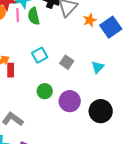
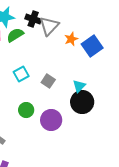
green semicircle: (34, 16) -> (15, 35), turned 72
black circle: (101, 111) -> (82, 102), moved

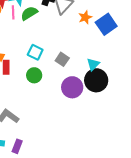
cyan square: (21, 74) -> (35, 52), turned -35
green circle: (26, 110) -> (34, 75), moved
purple circle: (51, 120) -> (72, 87), moved

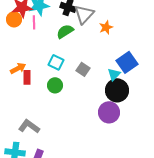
green semicircle: (29, 13) -> (65, 31), moved
blue square: (106, 24) -> (127, 62), moved
purple circle: (72, 87) -> (109, 112), moved

